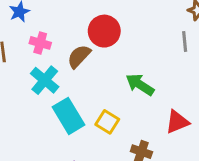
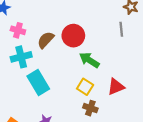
red circle: (104, 31) -> (73, 36), moved
cyan cross: (45, 80) -> (21, 57), turned 36
yellow square: (107, 122) -> (85, 87), moved

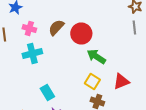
gray line: (121, 29) -> (134, 28), moved
brown semicircle: (46, 40) -> (56, 28), moved
cyan rectangle: (38, 82) -> (47, 92), moved, size x0.7

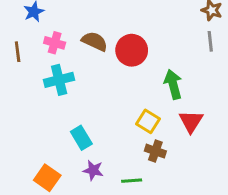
brown semicircle: (56, 28) -> (95, 41), turned 72
green arrow: (96, 56) -> (173, 84), moved, turned 42
red triangle: (121, 82) -> (191, 121), turned -36

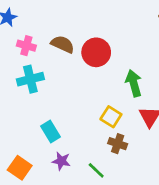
green line: (132, 181) -> (96, 170), turned 48

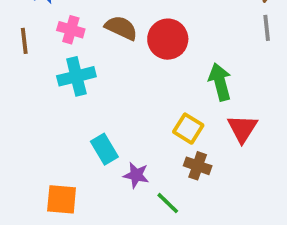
purple star: (61, 161) -> (136, 175), moved
orange square: (20, 168) -> (62, 199), turned -30

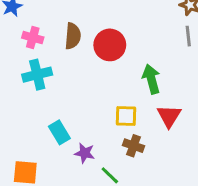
brown semicircle: (121, 28) -> (73, 36), turned 70
yellow square: (188, 129) -> (126, 116), turned -30

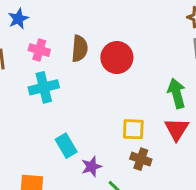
green arrow: (151, 79) -> (177, 93), moved
purple star: (85, 153) -> (92, 167), turned -30

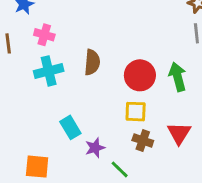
brown semicircle: (80, 49) -> (92, 62), moved
red circle: (117, 58) -> (140, 75), moved
red triangle: (177, 129) -> (179, 133), moved

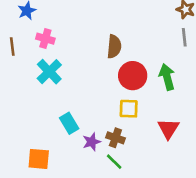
brown semicircle: (92, 62) -> (114, 46), moved
cyan cross: (49, 71) -> (49, 72), turned -30
brown cross: (143, 140) -> (115, 138), moved

